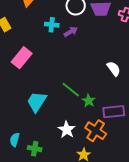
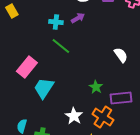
cyan cross: (52, 25) -> (56, 22), moved
pink rectangle: (22, 58) -> (27, 67), moved
green line: (71, 90) -> (61, 46), moved

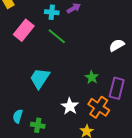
white semicircle: (121, 55) -> (117, 45), turned -84
pink rectangle: (27, 67) -> (24, 30), moved
purple rectangle: (121, 98) -> (117, 88), turned -70

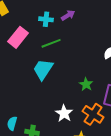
green line: (57, 36) -> (51, 43), turned -60
cyan trapezoid: (40, 78) -> (43, 69), moved

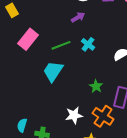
cyan cross: (46, 19) -> (88, 44), moved, turned 32
white star: (64, 113) -> (74, 115), turned 30

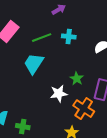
cyan cross: (88, 44) -> (69, 37), turned -32
white star: (74, 115) -> (59, 94), moved

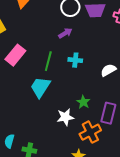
green line: (42, 38) -> (48, 61), turned -54
orange cross: (84, 109) -> (90, 132), turned 30

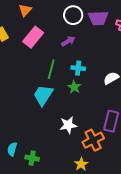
pink rectangle: (15, 55) -> (33, 37), moved
green star: (83, 102) -> (74, 87), moved

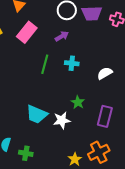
green star: (74, 87) -> (78, 102), moved
cyan trapezoid: (43, 95) -> (37, 114), moved, turned -100
orange cross: (93, 140) -> (99, 152), moved

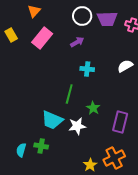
green line: (45, 64) -> (69, 94), moved
white semicircle: (105, 73) -> (125, 66), moved
green cross: (26, 153) -> (41, 146), moved

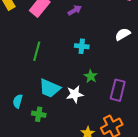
cyan cross: (87, 69) -> (82, 46), moved
green line: (69, 94) -> (37, 51), moved
cyan semicircle: (21, 150) -> (18, 101), moved

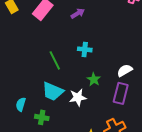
white semicircle: (123, 34) -> (125, 70), moved
green line: (37, 51) -> (55, 60), moved, turned -42

